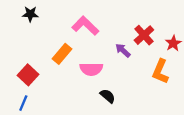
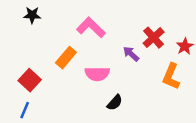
black semicircle: (108, 96) -> (115, 103), turned 91

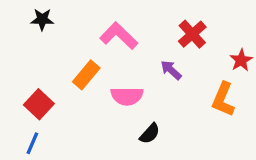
red cross: (154, 38) -> (192, 34), moved

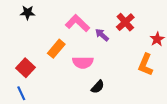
purple arrow: (171, 70) -> (102, 35), moved
blue line: (32, 143) -> (21, 93), turned -48

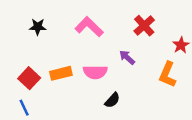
black star: (28, 13) -> (38, 27), moved
purple arrow: (102, 35) -> (127, 57), moved
orange rectangle: (56, 49) -> (61, 73), moved, turned 36

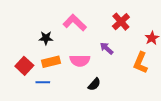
black star: (38, 27) -> (46, 38), moved
blue line: (24, 108) -> (43, 82), moved, turned -64

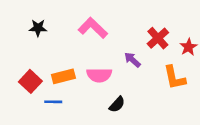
red cross: (121, 22) -> (158, 38), moved
black star: (46, 38) -> (38, 28), moved
orange L-shape: (141, 63) -> (174, 78), turned -35

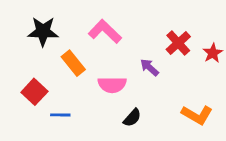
black star: (38, 28) -> (43, 31), size x1.5
orange rectangle: (63, 76) -> (73, 63), moved, turned 65
orange L-shape: (174, 78) -> (197, 115), moved, turned -48

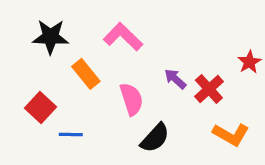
red cross: (178, 43) -> (209, 89), moved
pink semicircle: (112, 85) -> (131, 99), turned -108
black semicircle: (132, 118) -> (155, 138), size x1.4

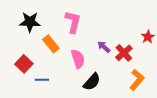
pink L-shape: (123, 37) -> (73, 22), turned 60
orange L-shape: (231, 135) -> (137, 80), turned -80

